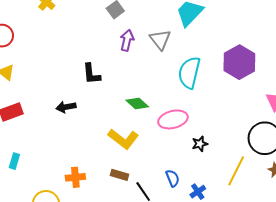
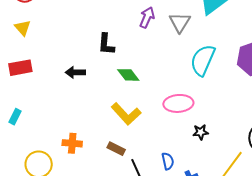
green diamond: (137, 103) -> (128, 75), moved

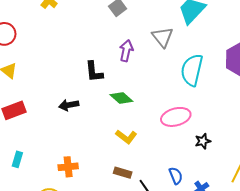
purple arrow: (147, 17) -> (126, 51), moved
yellow L-shape: (126, 114) -> (126, 137), size x0.7
orange cross: (72, 143) -> (68, 167), moved

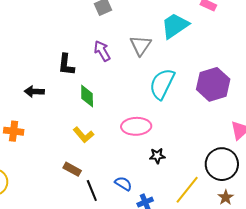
purple arrow: (126, 51) -> (102, 51), turned -55
green diamond: (121, 98) -> (87, 96), turned 35
orange cross: (68, 167) -> (14, 131), moved
blue semicircle: (176, 176) -> (123, 184), turned -48

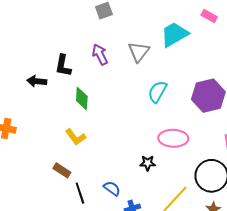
cyan semicircle: (162, 84) -> (157, 92), size x0.7
black arrow: (34, 91) -> (37, 81), moved
pink ellipse: (136, 126) -> (173, 138), moved

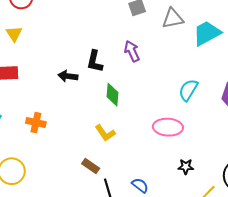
gray triangle: (139, 52) -> (173, 18), moved, turned 40
pink ellipse: (173, 138) -> (168, 127), moved
black star: (148, 163) -> (186, 167), moved

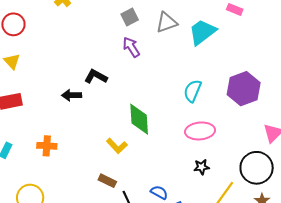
purple arrow: (132, 51) -> (131, 47), moved
black L-shape: (95, 61) -> (96, 77), turned 115
green diamond: (112, 95) -> (139, 119), moved, size x1.4
pink ellipse: (168, 127) -> (200, 131), moved

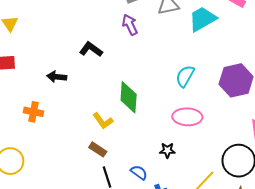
black arrow: (72, 95) -> (57, 77), moved
black star: (202, 167) -> (167, 150), moved
brown rectangle: (107, 181) -> (98, 149), moved

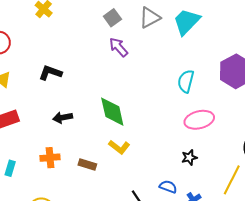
black L-shape: (91, 49) -> (50, 73), moved
green diamond: (129, 97) -> (112, 112), moved
brown rectangle: (98, 149) -> (87, 165), moved

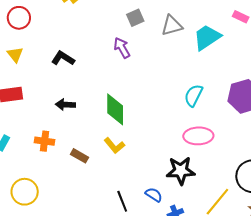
purple arrow: (118, 47) -> (122, 48), moved
black star: (189, 157) -> (181, 171), size x1.8

